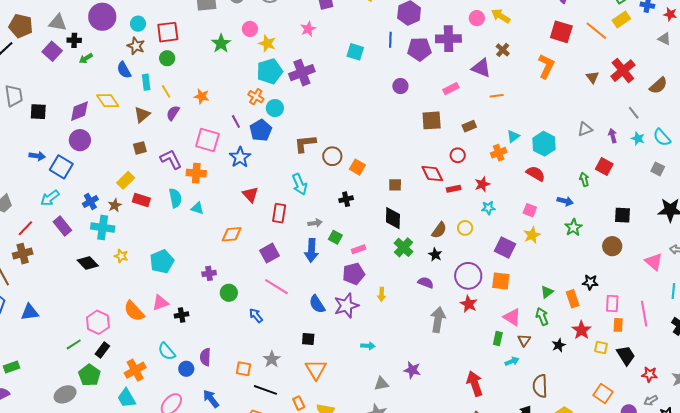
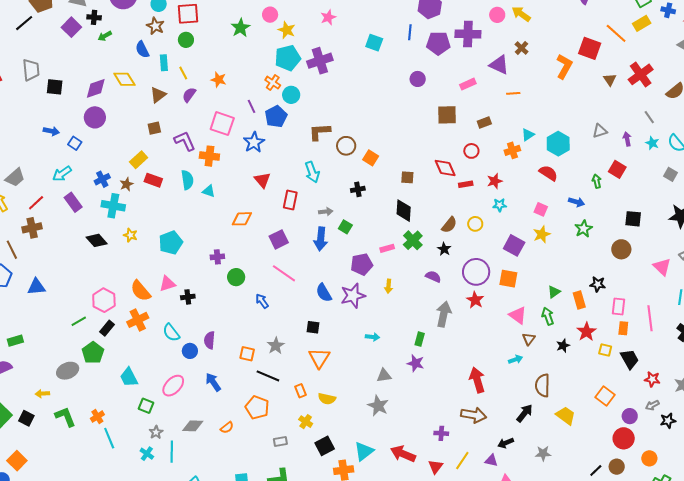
red square: (561, 32) -> (590, 48), moved
blue square: (61, 167) -> (75, 143), size x0.6
pink rectangle: (359, 249) -> (387, 248), moved
green rectangle: (498, 338) -> (420, 339), moved
orange cross: (135, 370) -> (138, 320), moved

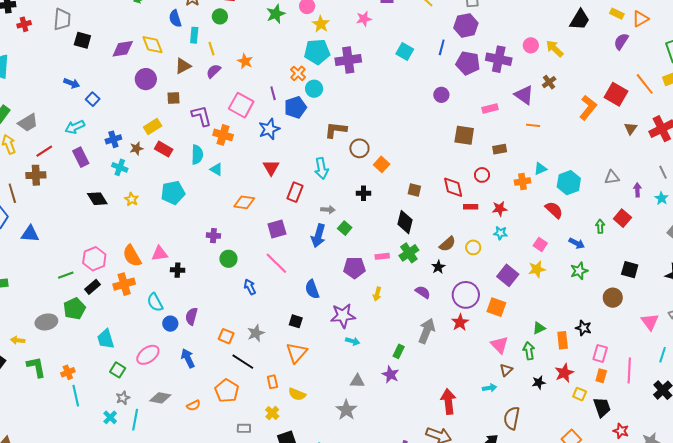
purple circle: (95, 117) -> (146, 79), moved
cyan cross: (113, 206) -> (120, 167), size x0.7
cyan pentagon: (171, 243) -> (173, 193), moved
purple star: (353, 296) -> (343, 316), moved

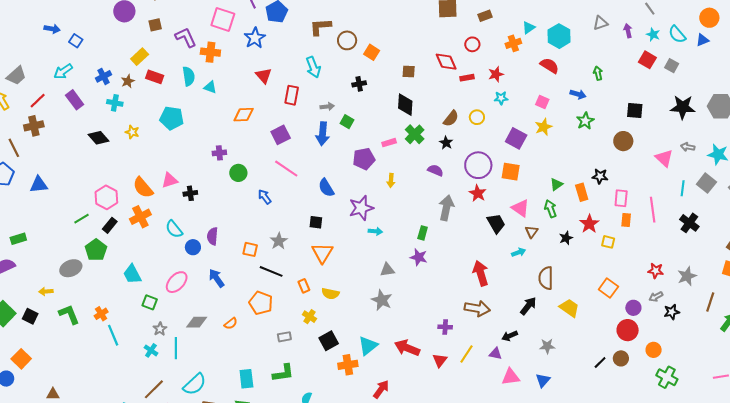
cyan pentagon: (173, 193) -> (172, 118), turned 30
red square: (622, 218) -> (647, 60), moved
black trapezoid: (602, 407) -> (496, 223), moved

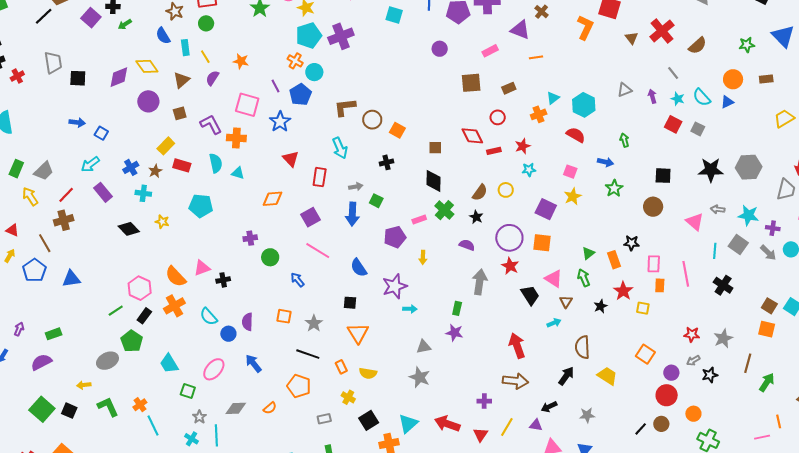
orange square: (250, 249) -> (284, 316), moved

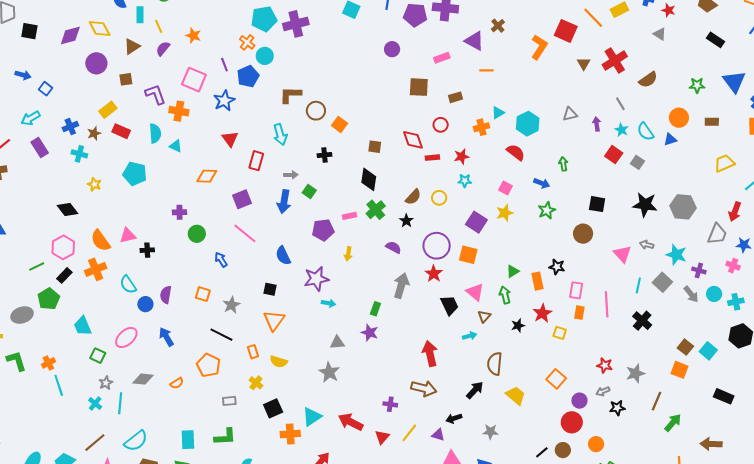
black diamond: (129, 229) -> (68, 209), moved

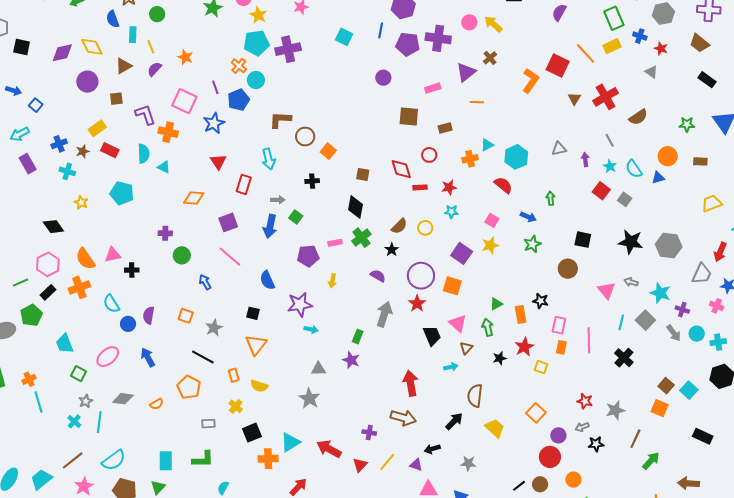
purple triangle: (474, 41) -> (466, 72), turned 50

